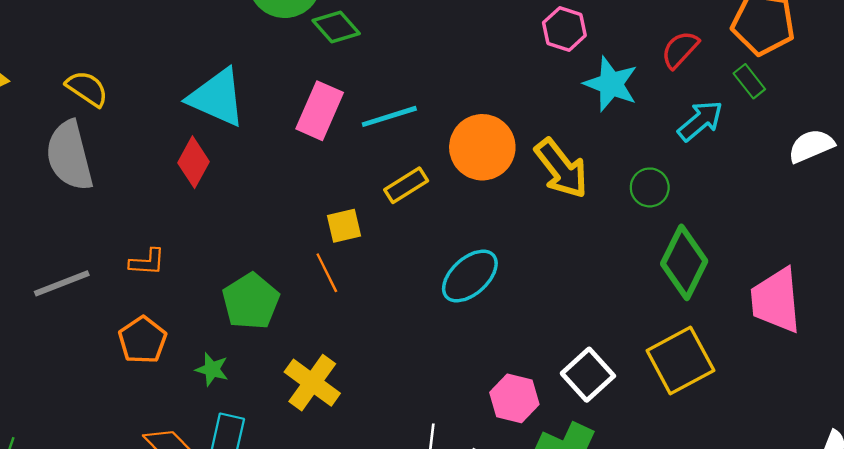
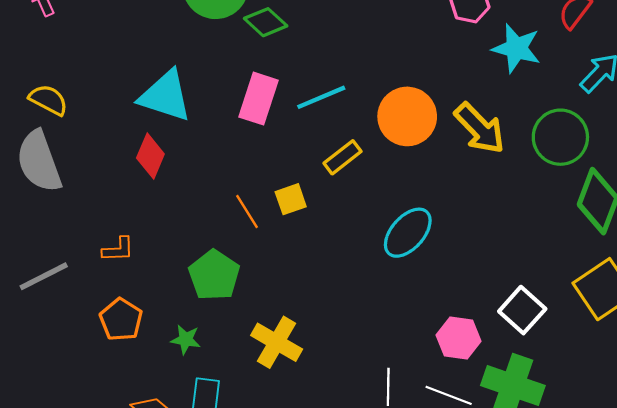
green circle: (650, 187) -> (560, 137), size x1.6
orange line: (327, 273) -> (247, 212), moved

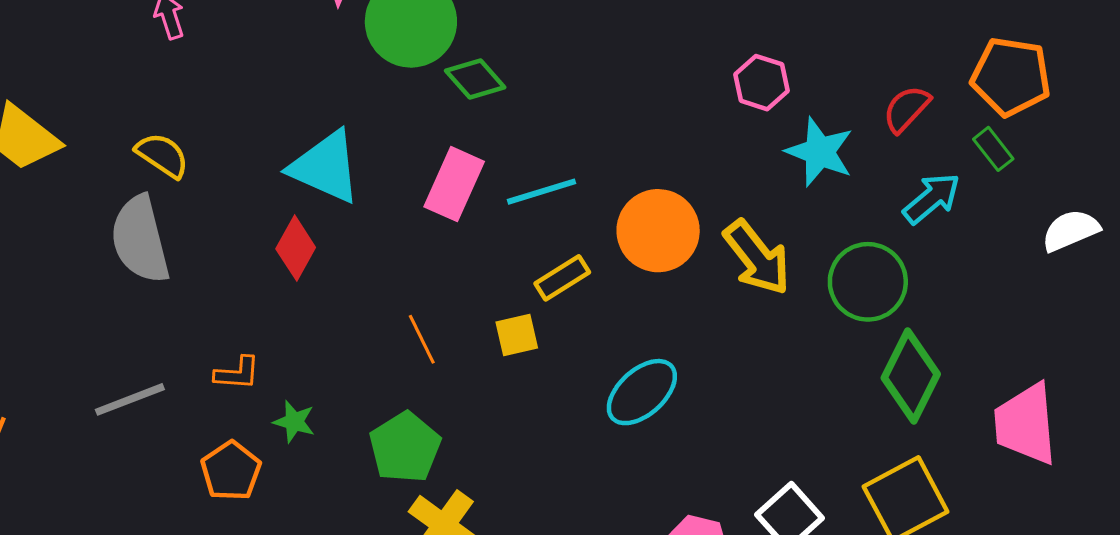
yellow square: (291, 199) -> (517, 335), moved
green pentagon: (214, 275) -> (405, 447), moved
green star: (186, 340) -> (294, 422), moved

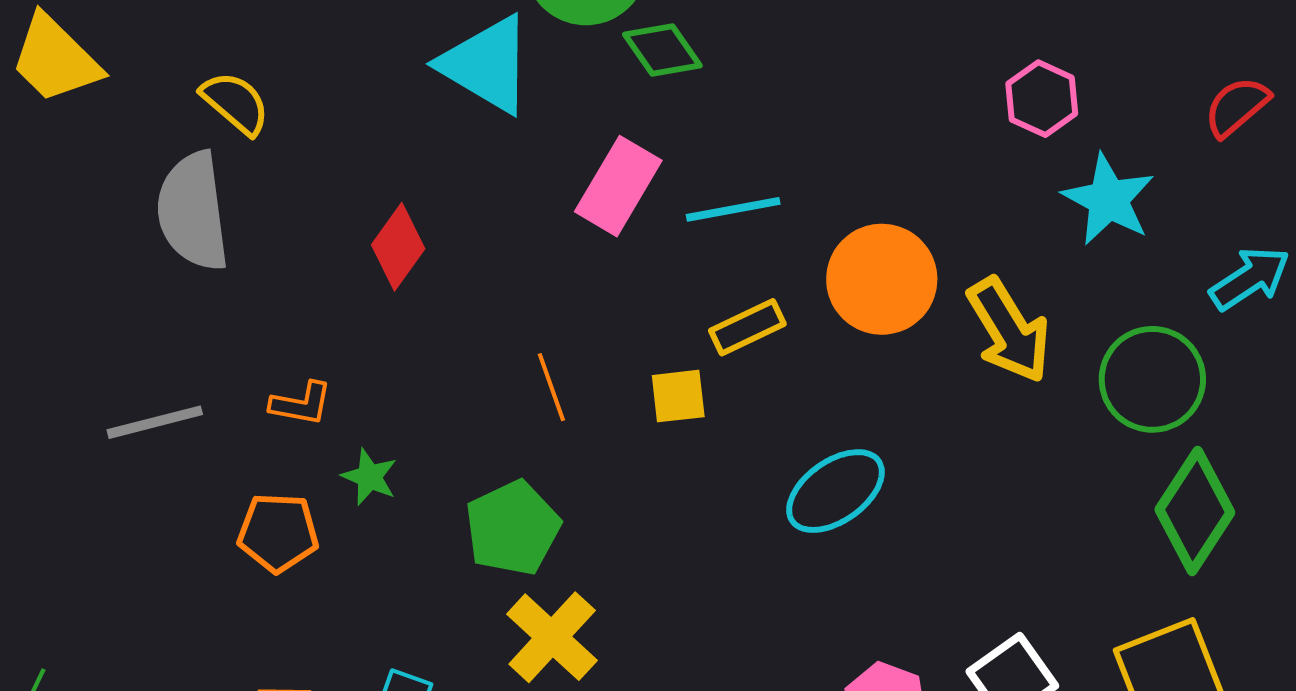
red semicircle: (906, 109) -> (1237, 107), moved
cyan triangle: (325, 167) -> (486, 65), moved
orange pentagon: (231, 471) -> (278, 533), turned 30

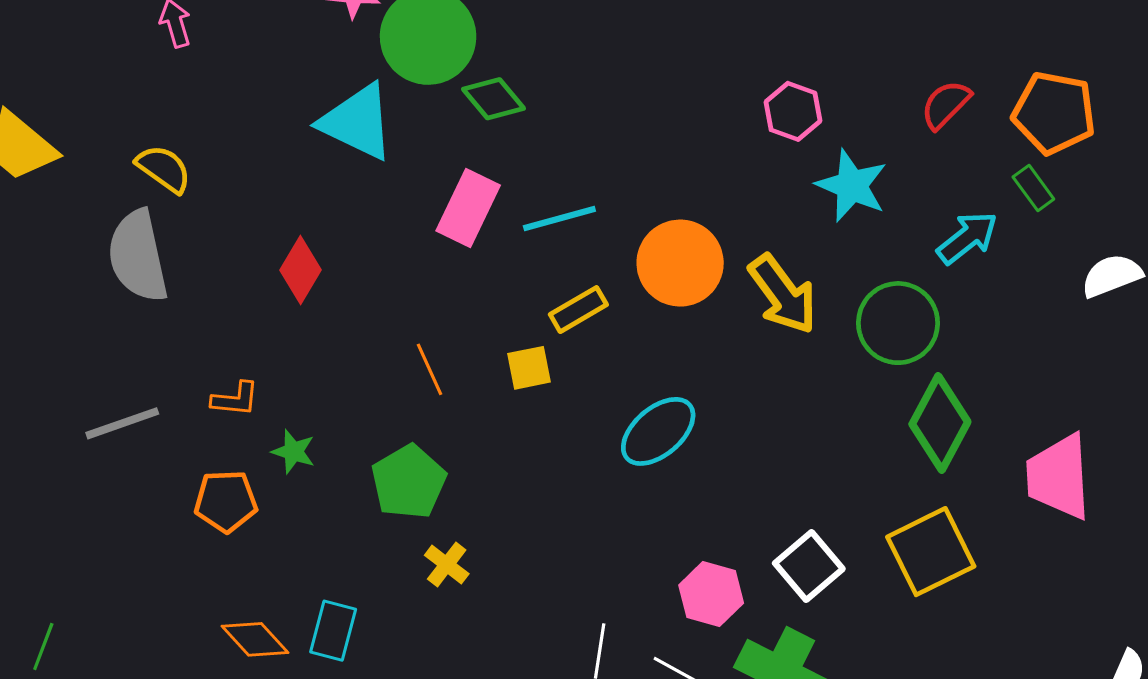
yellow cross: (552, 637) -> (447, 564), size x0.6

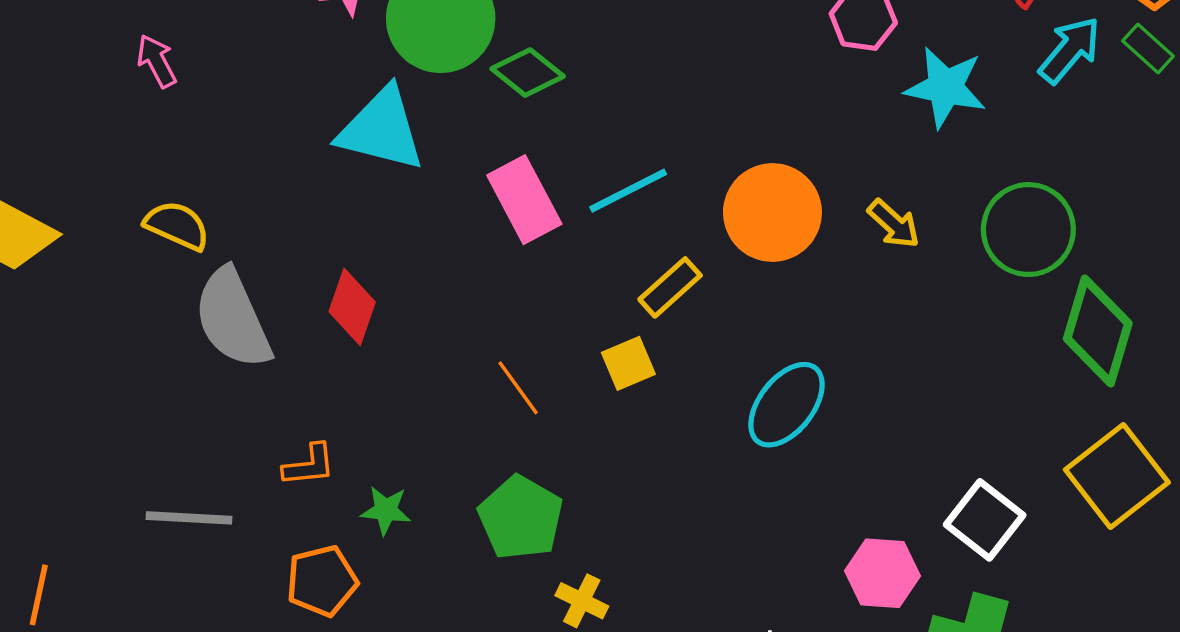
pink rectangle: (468, 208) -> (524, 200), turned -42
cyan arrow: (967, 238) -> (1070, 50), moved
gray semicircle: (138, 256) -> (233, 318), moved
yellow arrow: (783, 294) -> (894, 224), size x0.6
gray line: (122, 423) -> (189, 518), turned 34

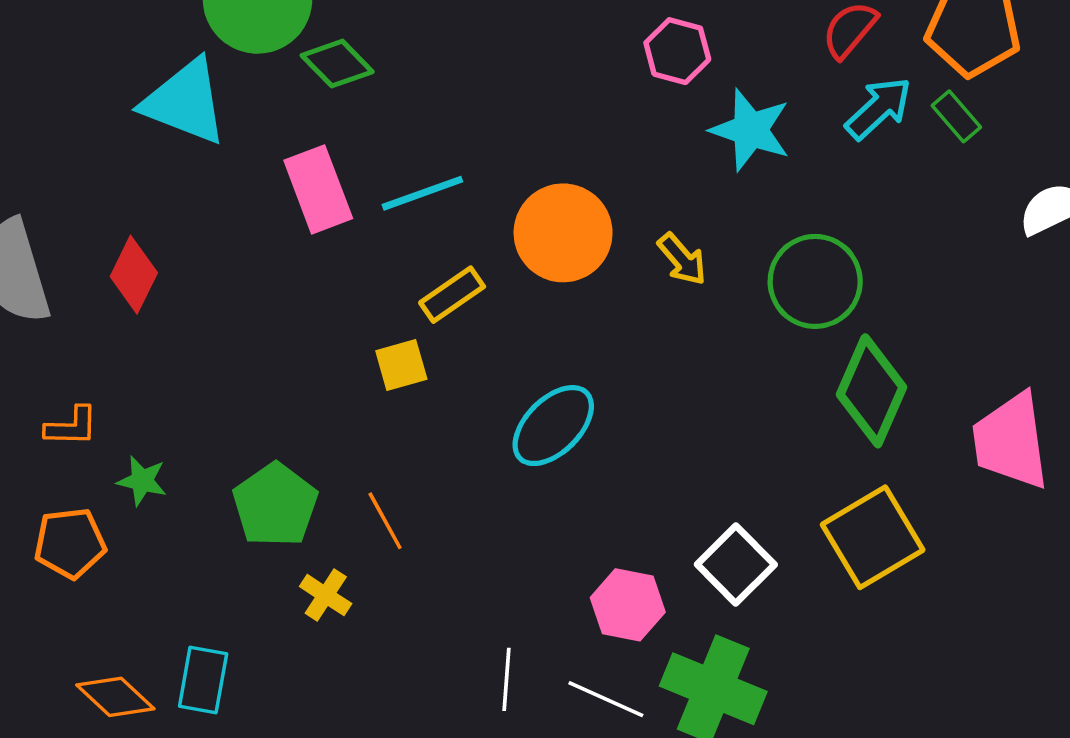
orange line: (518, 388) -> (385, 521), moved

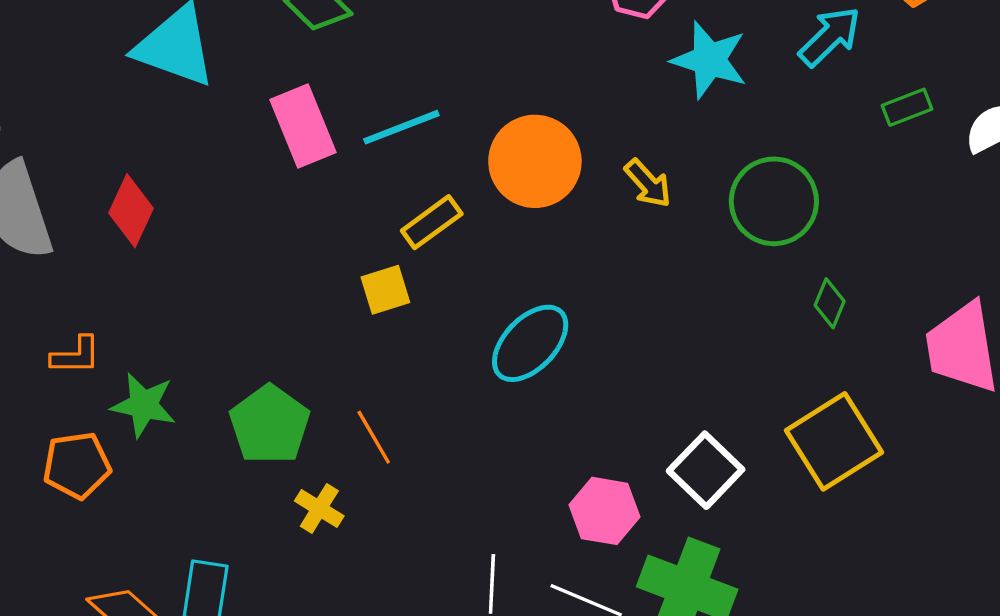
green rectangle: (956, 116) -> (907, 107), moved, turned -69
green diamond: (872, 391) -> (830, 303), size x0.5
green star: (142, 481) -> (143, 405), size x1.4

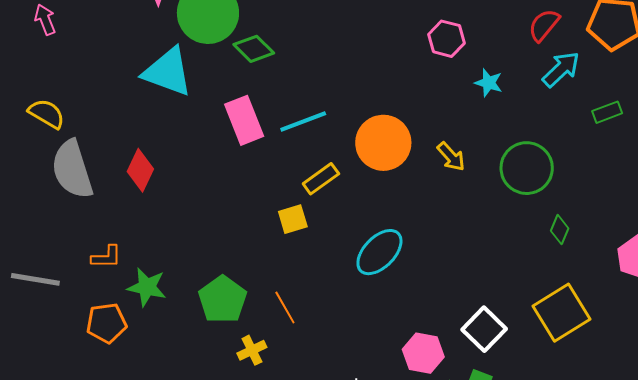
cyan star: (709, 60) -> (489, 83), size x0.6
yellow cross: (319, 508) -> (252, 350), turned 32

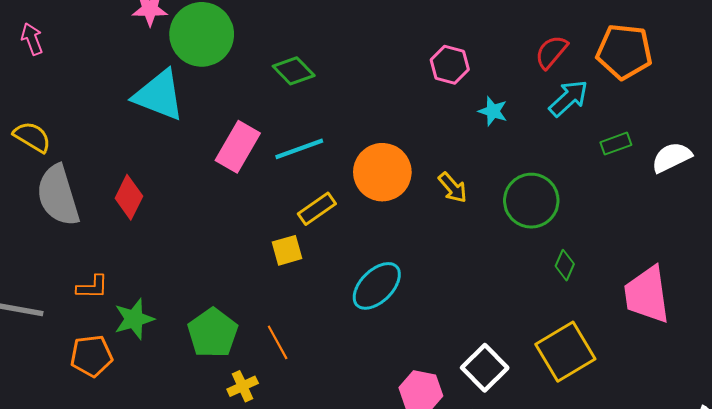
green diamond: (254, 49) -> (294, 71), moved
pink rectangle: (244, 120) -> (238, 147), turned 51
green star: (147, 287) -> (134, 319), turned -30

